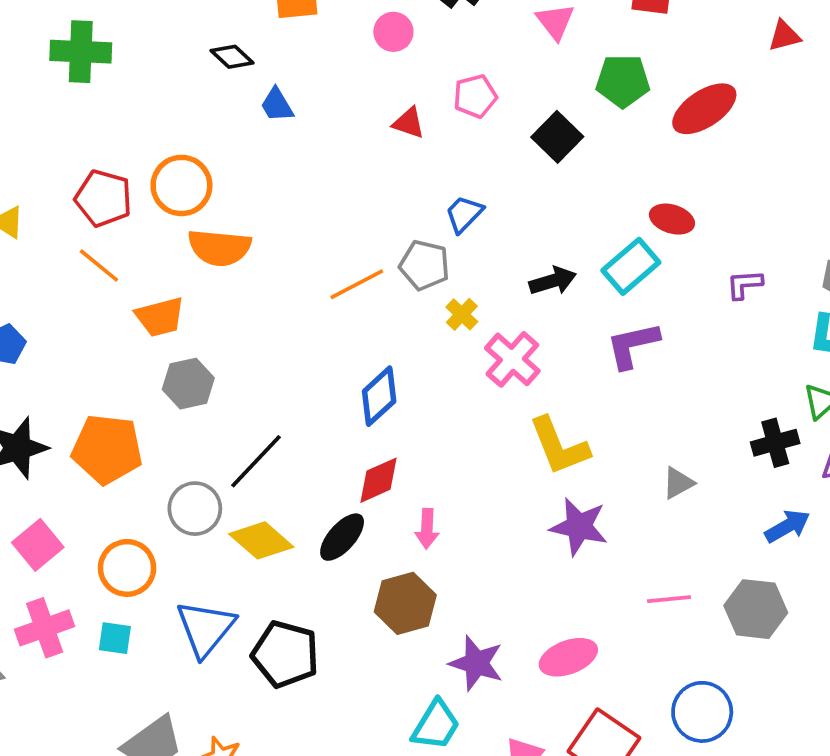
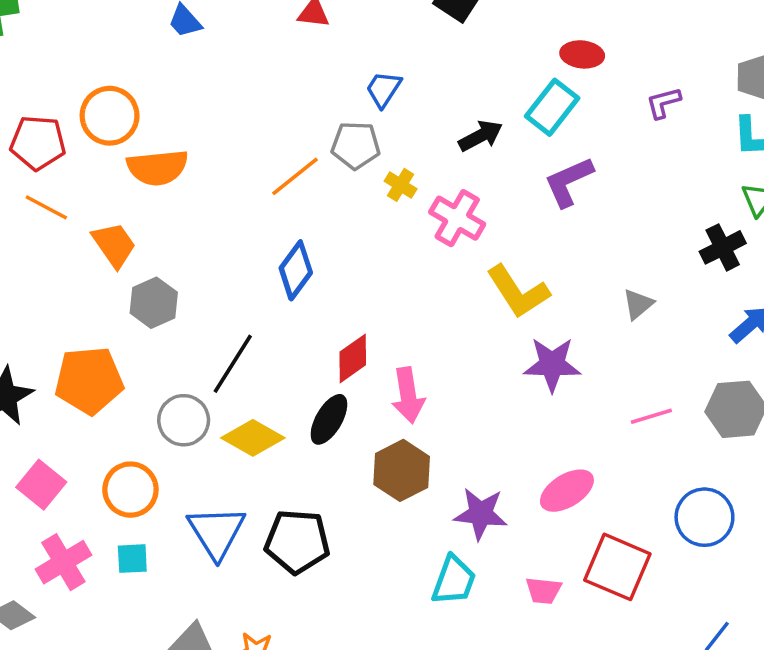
orange trapezoid: (160, 317) -> (114, 245), turned -99
blue diamond: (379, 396) -> (296, 270), moved
pink arrow: (427, 529) -> (408, 395), size x1.4

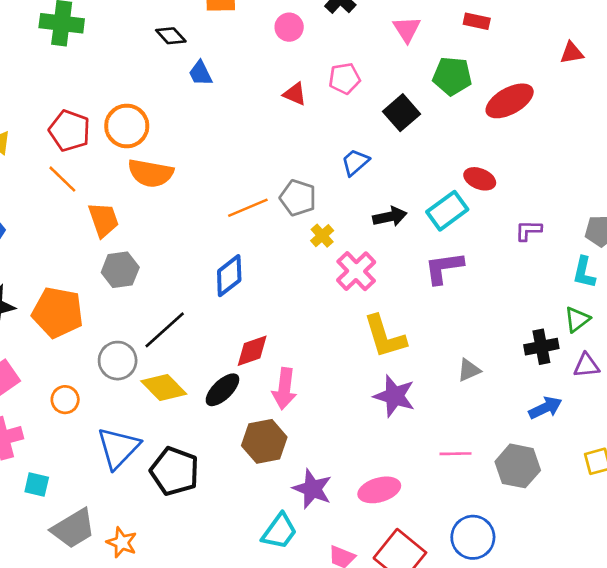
blue trapezoid: (384, 89) -> (355, 162), moved
orange circle: (130, 490) -> (65, 400), size x0.7
cyan square: (132, 559) -> (37, 485), moved

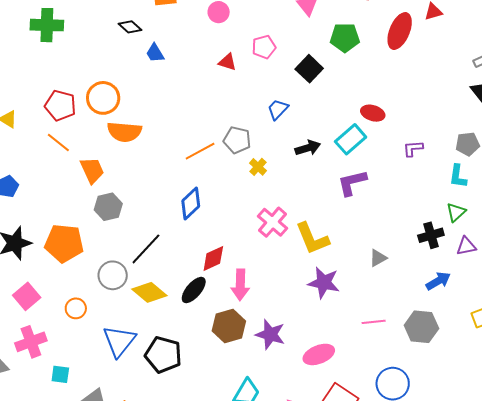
red ellipse: (510, 101) -> (400, 31), moved, turned -33
pink cross: (356, 271) -> (273, 222), moved
purple star: (312, 489) -> (270, 334), moved

